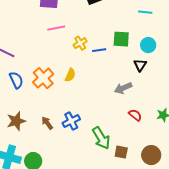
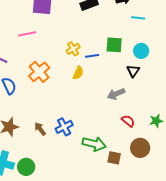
pink line: (56, 28) -> (27, 34), moved
yellow semicircle: (70, 75) -> (78, 73), moved
orange cross: (43, 78) -> (39, 72), moved
green arrow: (101, 138) -> (94, 144), turned -45
brown circle: (151, 155) -> (140, 148), moved

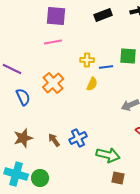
pink line: (27, 34) -> (53, 42), moved
yellow cross: (73, 49) -> (87, 60), turned 32
brown square: (114, 158) -> (118, 178), moved

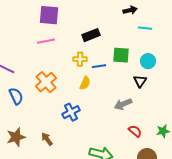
black rectangle: (103, 15) -> (91, 35), moved
blue cross: (78, 138) -> (71, 112), moved

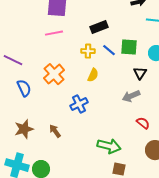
blue line: (99, 66) -> (109, 50), moved, turned 48
black triangle: (140, 81) -> (140, 73), moved

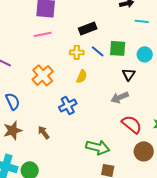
blue semicircle: (24, 88) -> (13, 101), moved
red semicircle: (143, 123) -> (132, 124), size x1.5

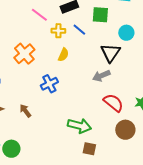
pink line: (43, 34) -> (39, 15), moved, turned 48
green square: (118, 48) -> (100, 15), moved
black triangle: (129, 74) -> (110, 53), size x1.5

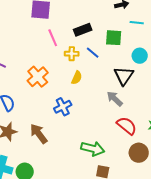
pink line: (39, 15) -> (53, 38), turned 30
gray arrow: (101, 76) -> (115, 99), turned 66
brown arrow: (25, 111) -> (39, 134), size x1.5

